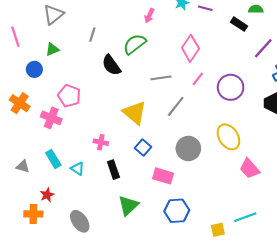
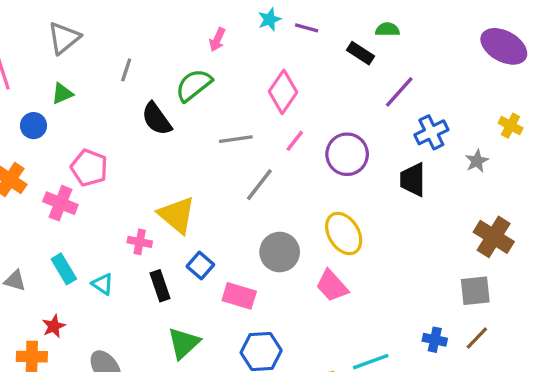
yellow triangle: (135, 113) -> (177, 215), moved
blue square: (143, 147) -> (200, 266), moved
pink trapezoid: (250, 169) -> (332, 286), moved

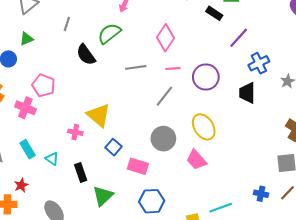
pink line: (295, 141) -> (173, 69), turned 48
gray line: (259, 185) -> (164, 96), moved
black rectangle: (160, 286) -> (81, 173), moved

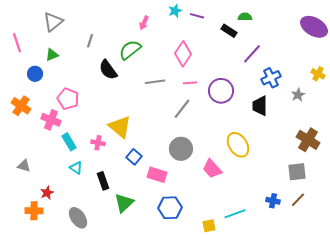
yellow ellipse: (204, 127) -> (238, 145), moved
cyan rectangle: (28, 149) -> (69, 142), moved

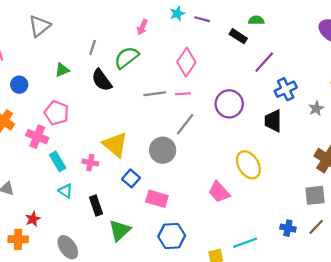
gray line: (90, 41) -> (93, 47), moved
green triangle: (52, 55) -> (62, 70), moved
pink line: (190, 83) -> (183, 94), moved
gray circle: (181, 149) -> (163, 150), moved

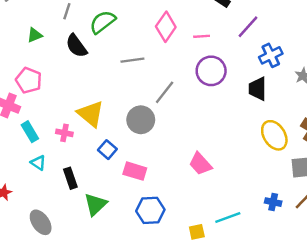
pink line: (183, 94) -> (202, 36), moved
yellow ellipse: (248, 165) -> (274, 135), moved

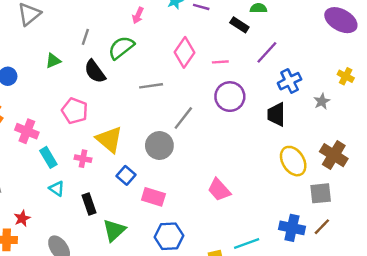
pink pentagon: (29, 80) -> (75, 111), moved
blue cross: (273, 202) -> (292, 228), size x1.5

